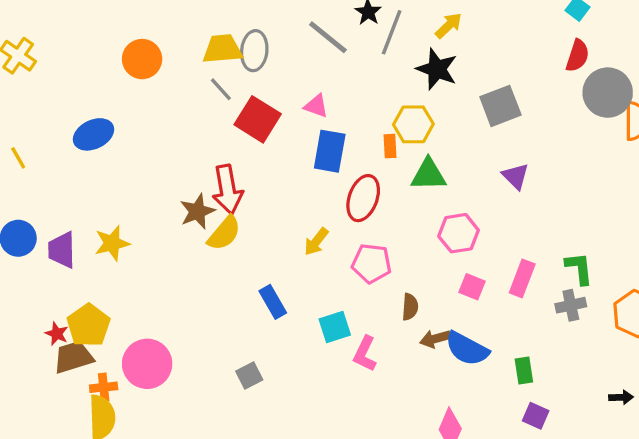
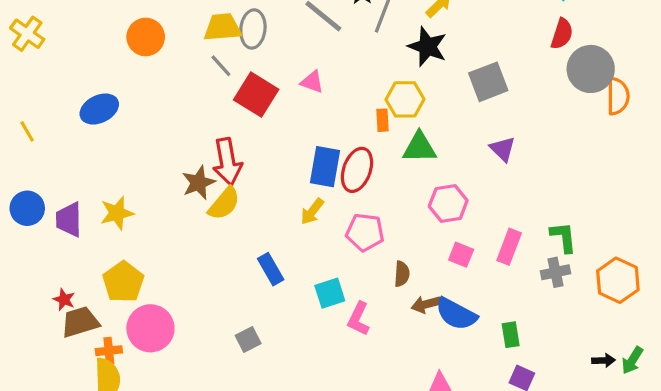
blue rectangle: (330, 151) -> (325, 167), moved
yellow pentagon: (89, 325) -> (123, 282), moved

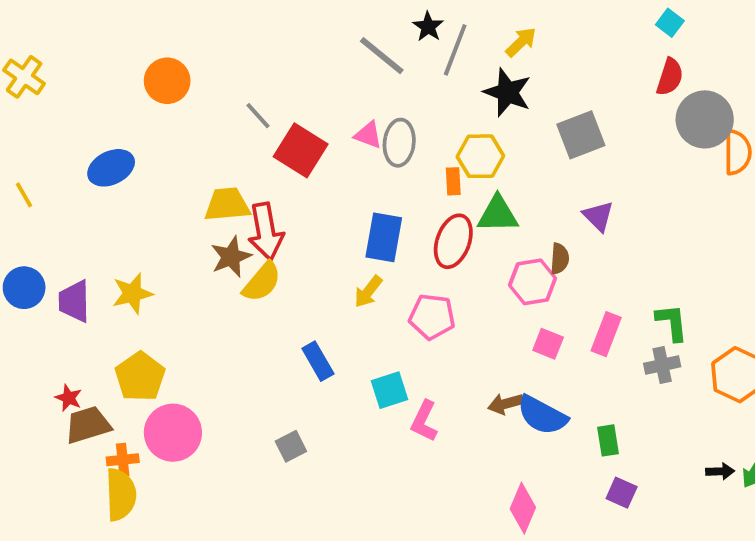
yellow trapezoid: (223, 27) -> (227, 205), moved
gray ellipse: (253, 29) -> (399, 143), moved
red ellipse: (357, 170) -> (453, 241), moved
brown semicircle: (402, 274) -> (560, 259), moved

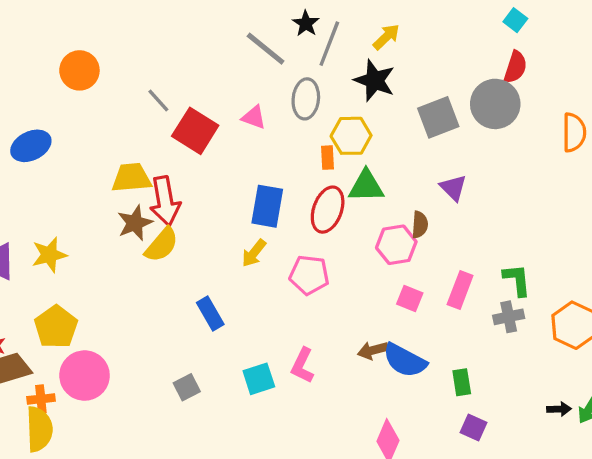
gray circle: (705, 119) -> (495, 104), moved
gray ellipse: (399, 143) -> (306, 99), moved
cyan square: (389, 390) -> (259, 379), moved

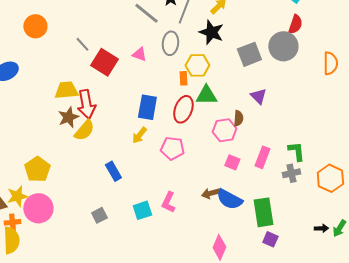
yellow star: (49, 255) -> (17, 196), moved
yellow pentagon: (56, 327) -> (37, 169), moved
green rectangle: (462, 382) -> (263, 212), size x1.8

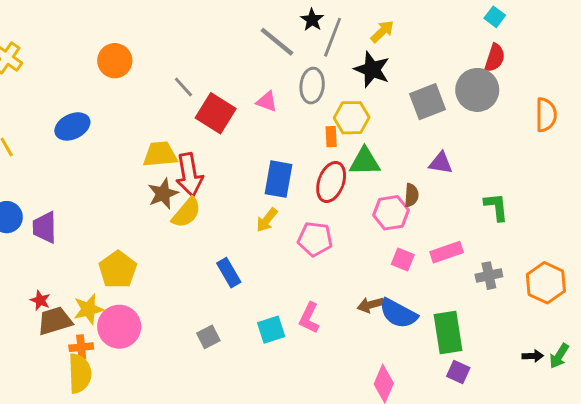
purple triangle: (258, 96) -> (441, 163), turned -36
green L-shape: (296, 151) -> (496, 207), moved
pink rectangle: (262, 157) -> (447, 252), turned 50

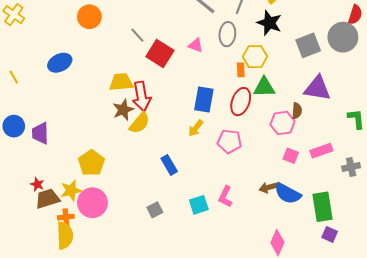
purple triangle: (441, 163) -> (317, 88), size x1.6

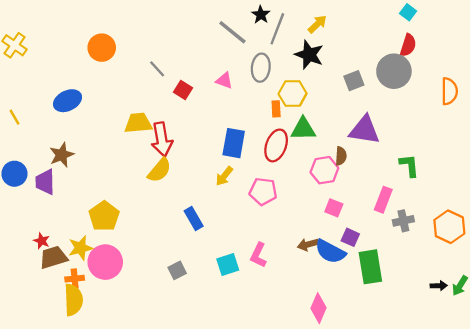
gray square: (308, 45) -> (354, 81), size x0.7
red square: (160, 54) -> (183, 90), size x0.6
brown star: (123, 110) -> (62, 155), moved
pink rectangle: (321, 151) -> (383, 200), moved, turned -50
purple square: (330, 234) -> (350, 237), moved

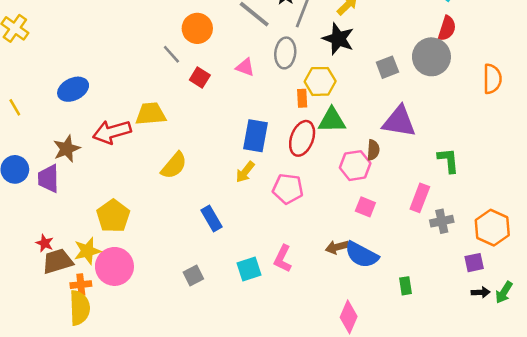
orange circle: (102, 48) -> (197, 28), moved
red arrow: (162, 140) -> (112, 132), moved, turned 84
purple square: (350, 237) -> (474, 263), moved, turned -36
green rectangle: (370, 267) -> (406, 286), moved, size x0.5

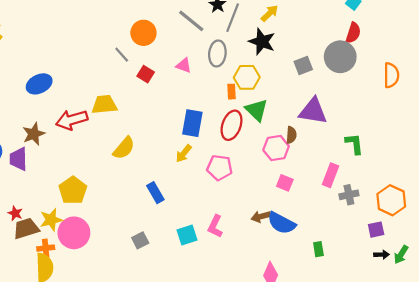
green triangle: (332, 120) -> (257, 110), turned 45

